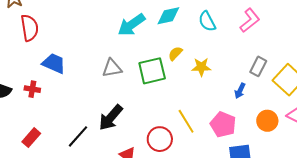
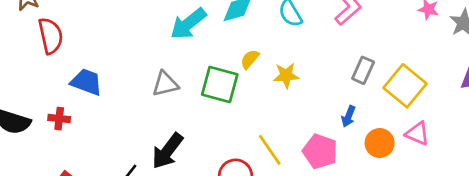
green square: (152, 71) -> (220, 84), turned 32
blue arrow: (240, 91) -> (348, 116), moved

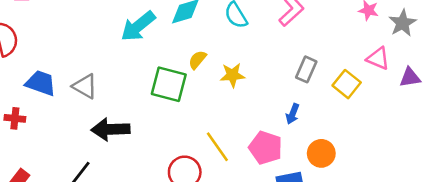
gray triangle: (165, 84) -> (85, 86), moved, turned 44
yellow square: (405, 86) -> (347, 84), size x0.7
pink triangle: (417, 134) -> (378, 58), moved
orange circle: (380, 143) -> (321, 153), moved
black arrow: (167, 151) -> (111, 129), moved, turned 51

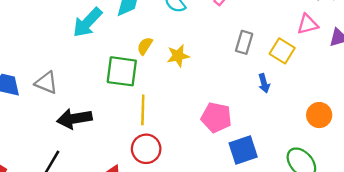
pink triangle: (378, 58) -> (308, 24), turned -30
blue arrow: (293, 114) -> (264, 83), moved, turned -30
yellow line: (217, 147) -> (143, 110), moved, turned 44
orange circle: (321, 153) -> (319, 115), moved

